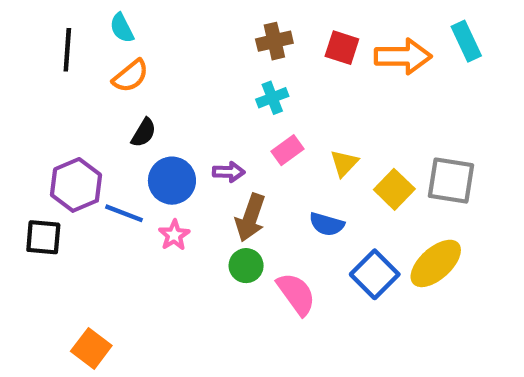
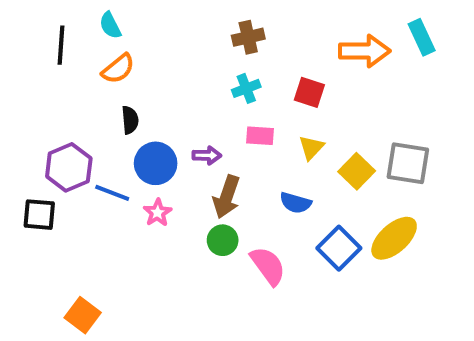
red square: (342, 48) -> (309, 92), moved
black semicircle: (144, 133) -> (130, 120), turned -36
pink rectangle: (287, 150) -> (260, 136), turned 40

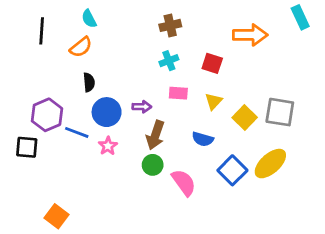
cyan semicircle: (110, 25) -> (89, 19), moved
cyan rectangle: (422, 37) -> (300, 17), moved

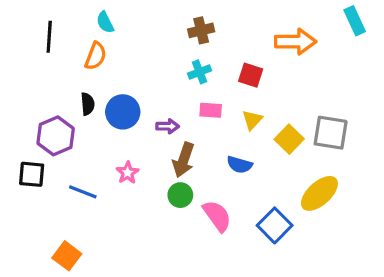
orange semicircle: (81, 47) -> (96, 56), turned -30
black semicircle: (89, 82) -> (88, 104), moved
blue circle: (107, 112) -> (123, 112), moved
blue line: (77, 132) -> (83, 192), moved
blue square: (232, 170) -> (275, 225), moved

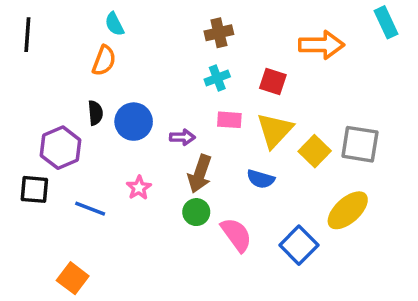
black line: (49, 37) -> (27, 35), moved
yellow triangle: (252, 120) -> (275, 130), size x1.6

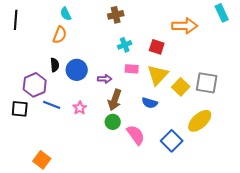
brown cross: (219, 33) -> (116, 15), moved
blue line: (90, 209) -> (52, 105), moved

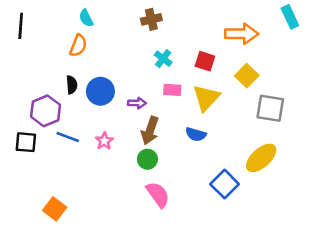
cyan cross: (125, 45) -> (163, 59), turned -32
yellow square: (181, 87) -> (247, 76), moved
pink semicircle: (136, 135) -> (158, 194), moved

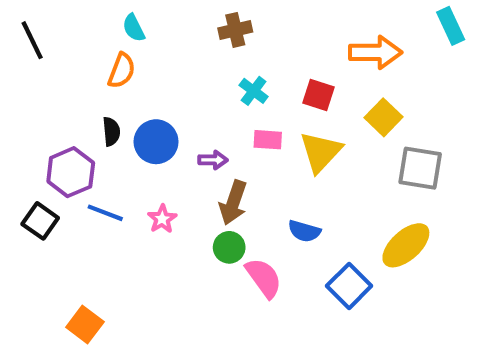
black line: (21, 26) -> (32, 40), turned -30
blue semicircle: (196, 134) -> (304, 231), moved
black square: (26, 142) -> (40, 221), turned 30
pink semicircle: (158, 194) -> (264, 278), moved

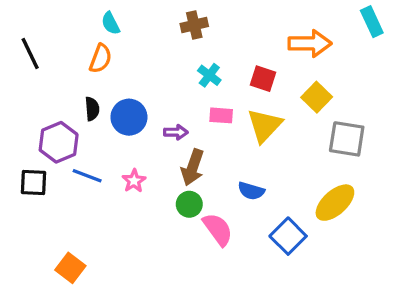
black line: (32, 40) -> (30, 54), moved
black square: (40, 221) -> (33, 182), turned -32

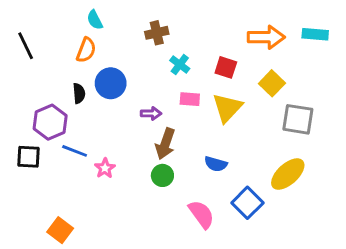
cyan rectangle: (372, 22) -> (315, 34), moved, turned -60
brown cross: (194, 25) -> (157, 33), moved
blue circle: (129, 117) -> (111, 83), moved
pink star: (134, 181) -> (105, 168), moved
pink semicircle: (218, 229) -> (201, 214), moved

